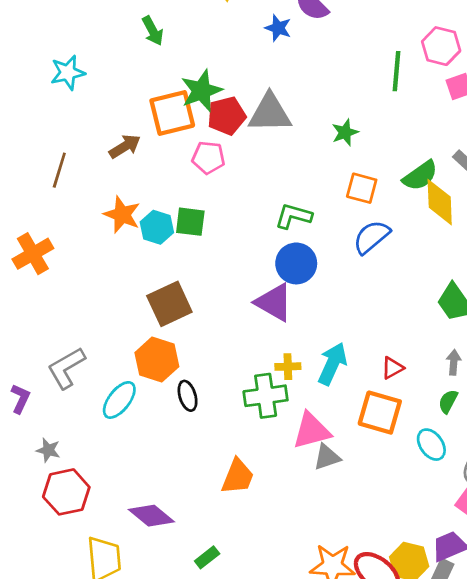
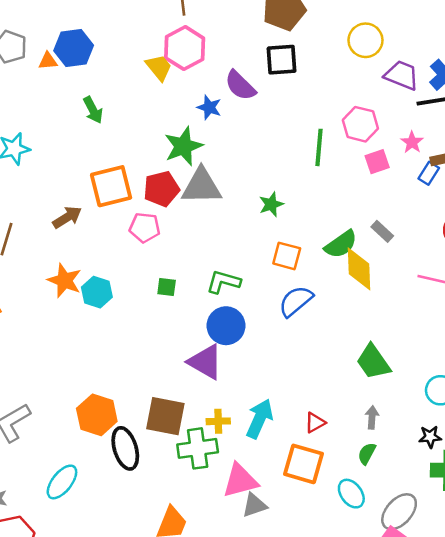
green star: (201, 91) -> (183, 146), moved
green square: (190, 222) -> (167, 287), moved, size x0.7
brown square: (169, 304) -> (165, 416), moved, turned 36
black ellipse: (188, 396) -> (125, 448), size x1.5
cyan ellipse: (119, 400) -> (62, 482), moved

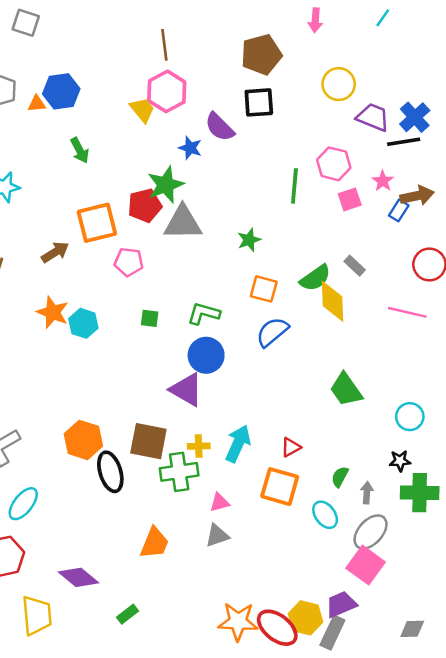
red pentagon: (161, 189) -> (145, 206), moved
gray arrow: (372, 417) -> (367, 493), moved
pink triangle: (240, 481) -> (220, 502), size x0.6
cyan ellipse: (62, 482) -> (23, 504), moved
gray triangle: (254, 505) -> (217, 536), moved

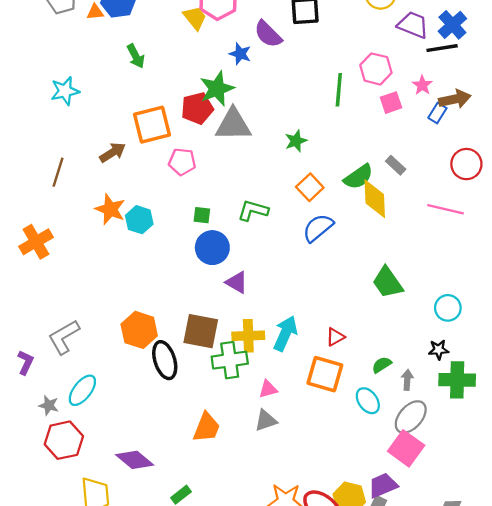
orange square: (264, 289) -> (310, 187), turned 32
blue circle: (206, 355) -> (212, 248), moved
purple triangle: (186, 390) -> (237, 282), size x0.7
yellow cross: (199, 446) -> (248, 336), size x1.5
green semicircle: (340, 477) -> (382, 365), turned 30

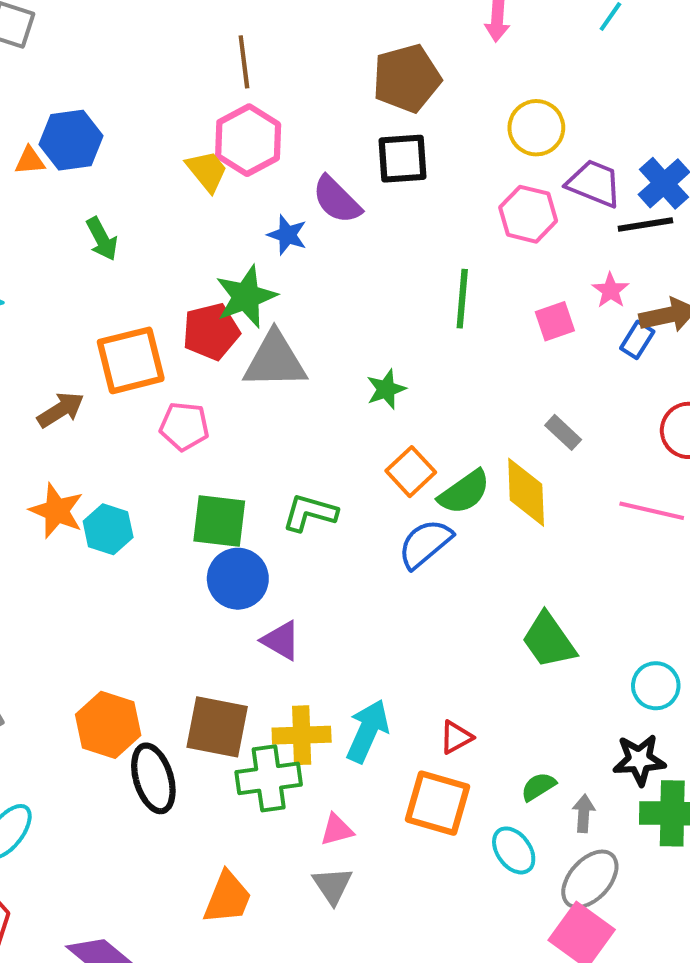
pink hexagon: (376, 69) -> (528, 214), moved
green semicircle: (359, 177) -> (464, 492), moved
green square: (202, 215) -> (219, 521), size x1.8
black star: (439, 350) -> (639, 760), size x1.4
gray triangle: (266, 420) -> (333, 885), turned -45

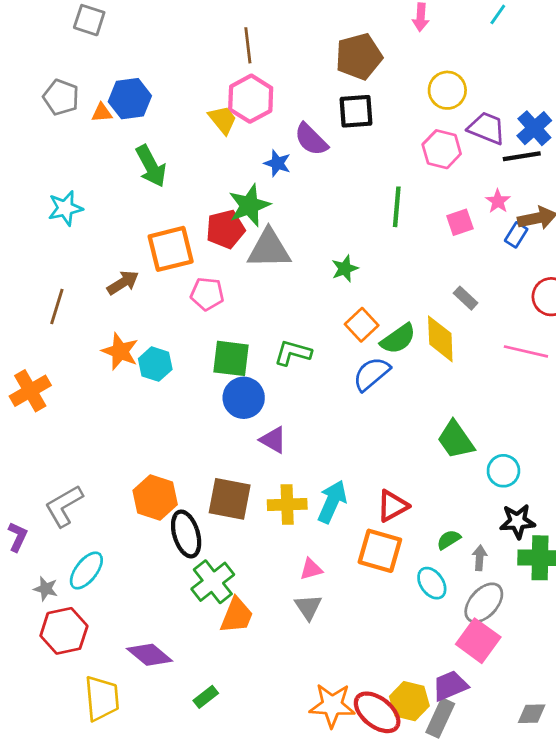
green arrow: (102, 239) -> (151, 166), size x1.4
cyan circle: (656, 686) -> (503, 471), moved
red triangle: (456, 737) -> (393, 506), size x1.4
green cross: (269, 778) -> (213, 582), moved, turned -30

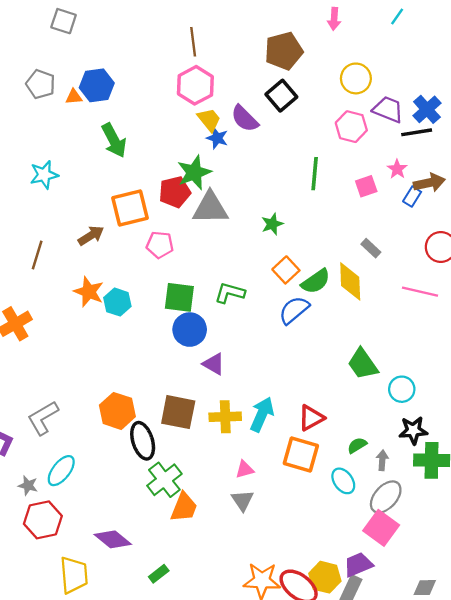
black square: (356, 111) -> (281, 96), turned -36
yellow trapezoid: (223, 120) -> (209, 120), moved

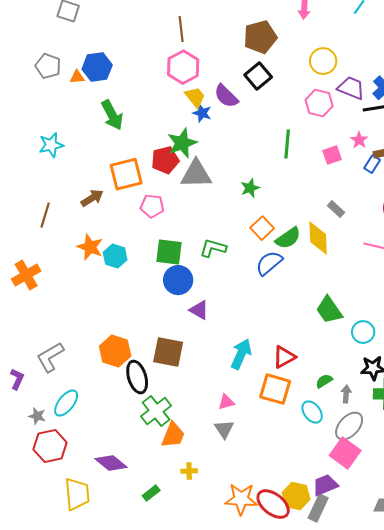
yellow cross: (225, 417) -> (189, 471), moved, size x0.6

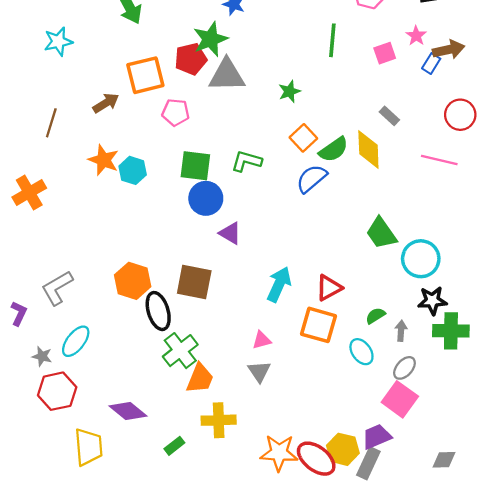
cyan circle: (363, 332) -> (421, 259), size x1.4
gray ellipse: (349, 426) -> (404, 368), size x0.7
yellow cross: (189, 471) -> (219, 420), size x1.8

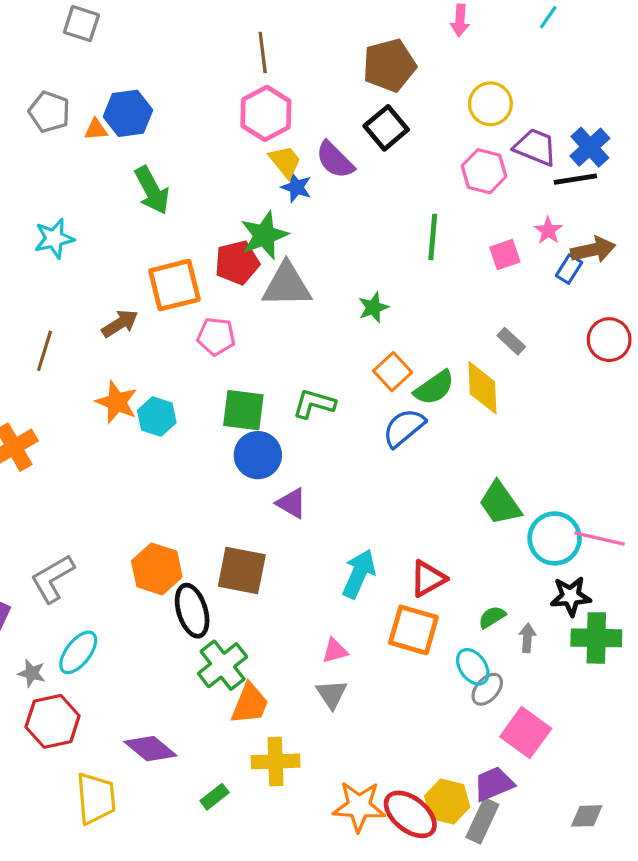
pink line: (439, 160) -> (600, 538), moved
gray ellipse: (404, 368) -> (487, 689), moved

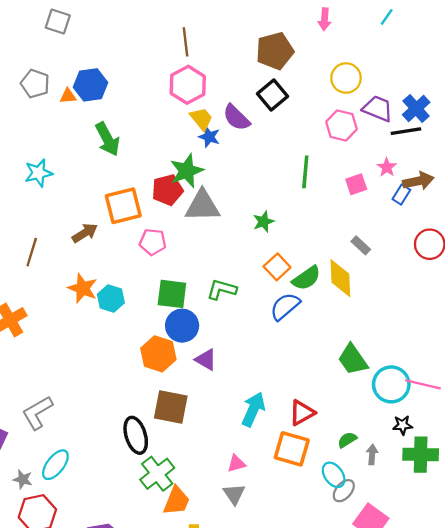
orange hexagon: (157, 569) -> (158, 354), moved
black star: (571, 596) -> (403, 425), size x0.7

